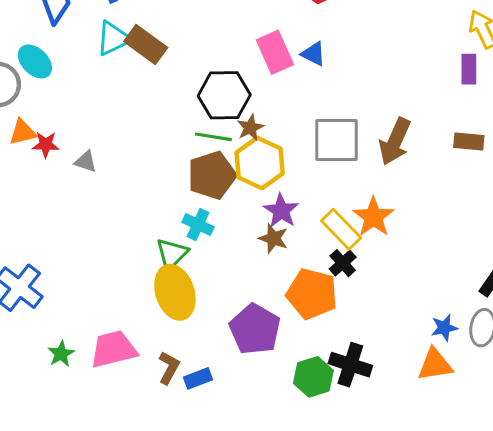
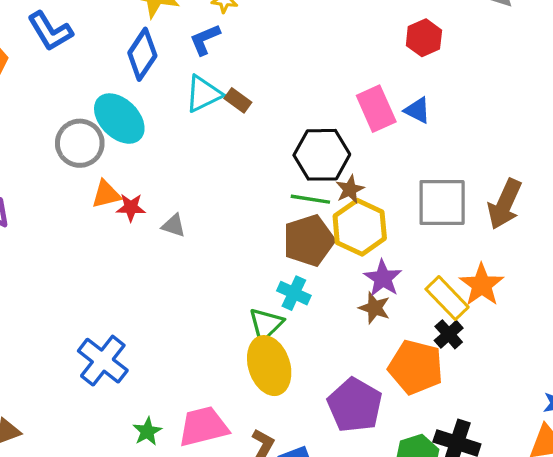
brown rectangle: (146, 45) -> (238, 100), size x0.6
cyan ellipse: (35, 61) -> (119, 119), size x1.4

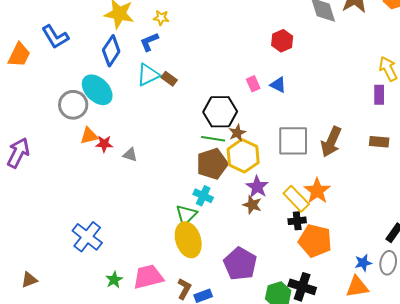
pink rectangle: (376, 109) -> (253, 84), size x0.6
black cross: (449, 334) -> (297, 221), turned 36
orange pentagon: (416, 367) -> (315, 241), moved

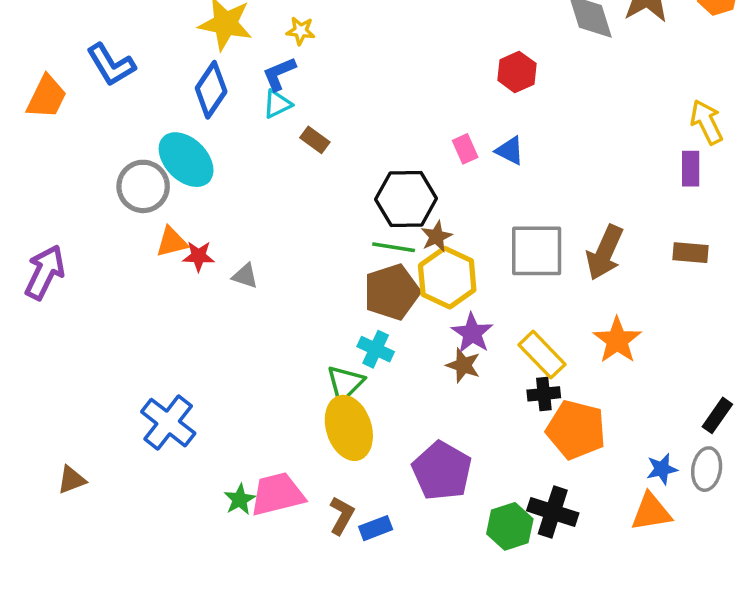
cyan triangle: (148, 75) -> (277, 104), moved, size x0.7
orange star: (317, 191) -> (617, 340), moved
brown triangle: (29, 280) -> (72, 480), moved
green star: (114, 280) -> (240, 499), moved

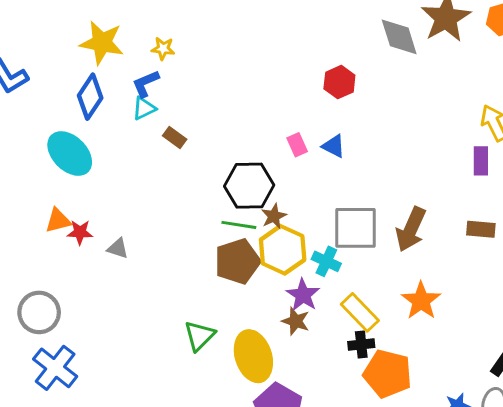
gray circle: (143, 186) -> (39, 312), moved
cyan cross: (376, 349) -> (326, 261), moved
yellow ellipse: (349, 428) -> (253, 356), moved

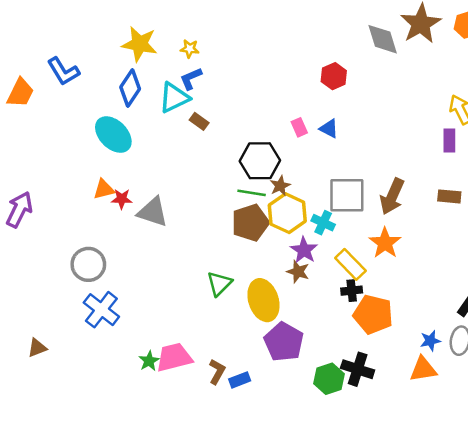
blue L-shape: (146, 84) -> (191, 79), moved
cyan triangle: (144, 108) -> (174, 98), size x1.6
gray triangle: (118, 248) -> (153, 212), size x1.8
orange star: (421, 301) -> (385, 243), moved

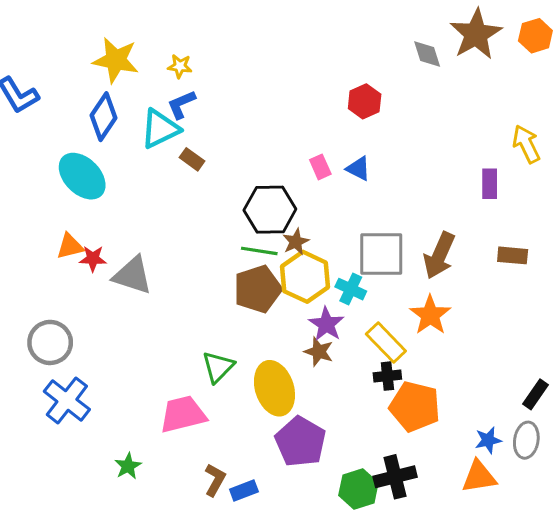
gray diamond: (383, 39) -> (427, 54), size x0.7
purple rectangle: (449, 140) -> (490, 184), moved
pink trapezoid: (174, 357) -> (183, 414), moved
black cross: (358, 369) -> (395, 477), turned -32

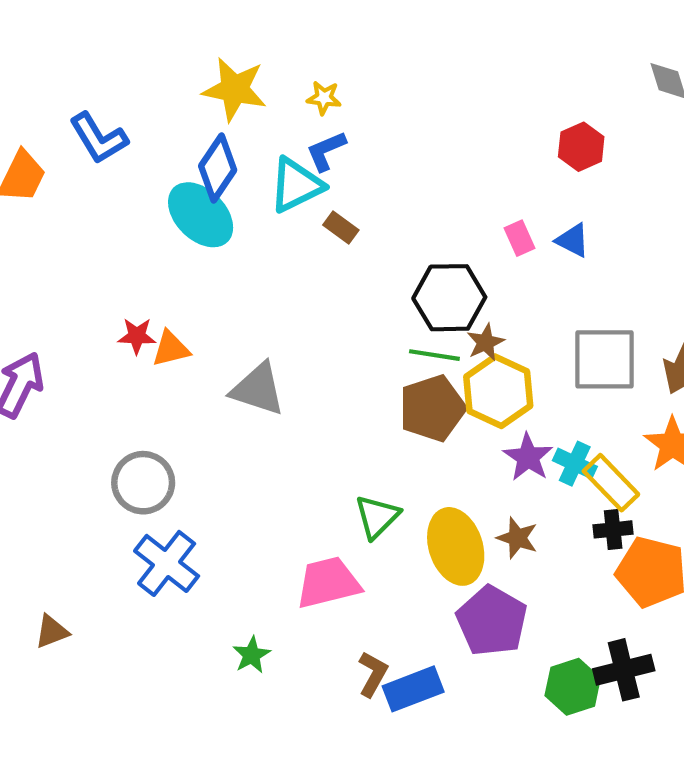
cyan ellipse: (82, 176) -> (201, 215), moved
red star: (93, 259) -> (137, 336), moved
cyan cross: (351, 289) -> (575, 464), moved
brown star: (319, 352) -> (517, 538), moved
blue rectangle: (244, 491) -> (413, 689), size x1.5

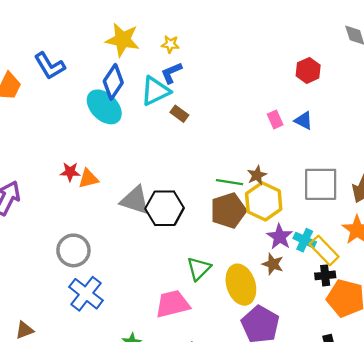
black hexagon: (449, 298) -> (165, 208), moved
brown star: (517, 538) -> (273, 264), moved

